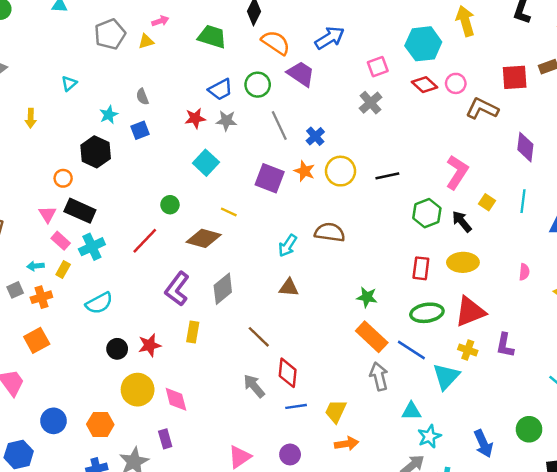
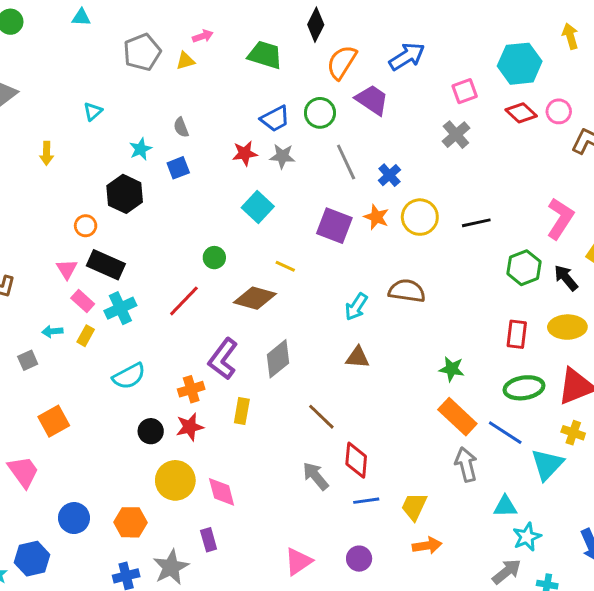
yellow arrow: (465, 21) -> (570, 36), size x0.7
orange semicircle: (276, 43) -> (342, 62), turned -92
orange cross: (41, 297) -> (191, 389), moved

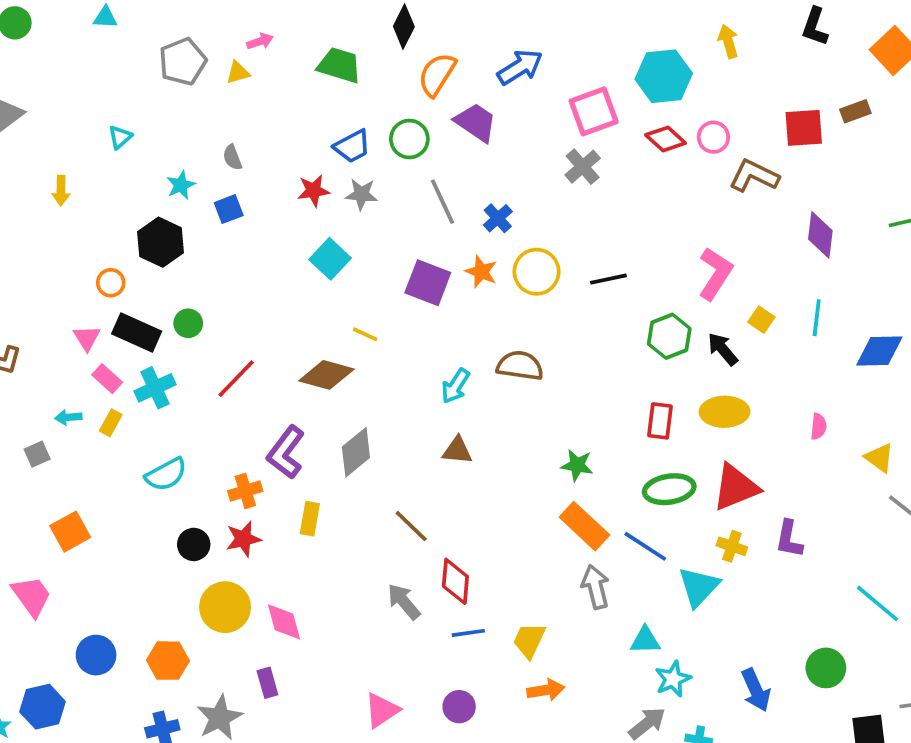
pink square: (465, 91) -> (594, 111), size x1.5
green circle: (214, 258) -> (188, 323), moved

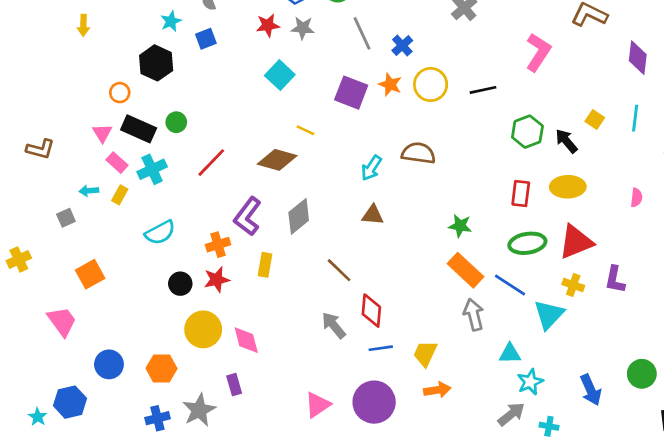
pink L-shape: (715, 274) -> (538, 52), moved
purple circle: (459, 707) -> (374, 402), size x1.8

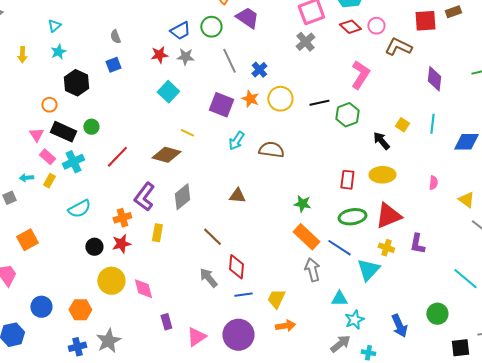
cyan star: (171, 21) -> (58, 52), moved
green hexagon: (527, 132) -> (347, 115), moved
cyan arrow: (371, 168) -> (236, 141), moved
purple rectangle: (234, 385) -> (166, 322), moved

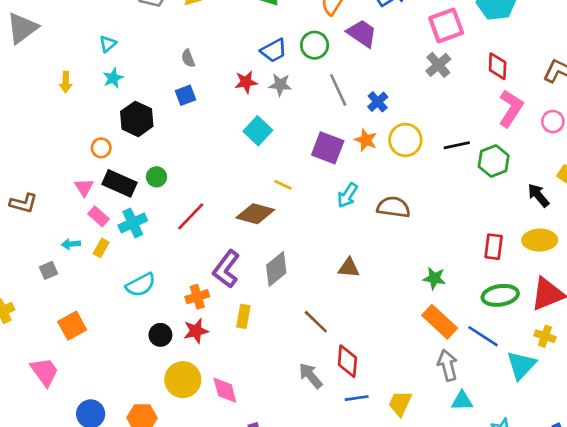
pink circle: (376, 26) -> (553, 122), moved
red diamond: (350, 27) -> (498, 66), moved, turned 50
cyan triangle: (339, 299) -> (462, 401), moved

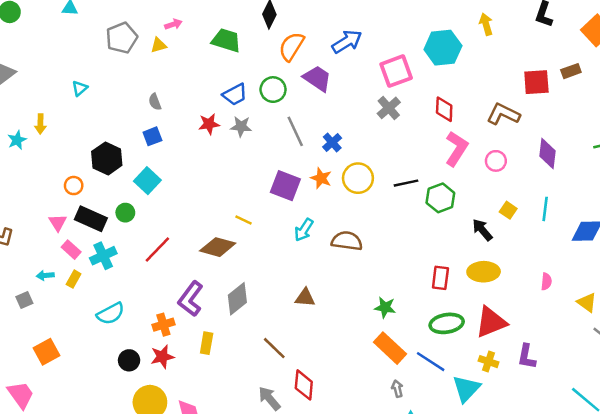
cyan star: (113, 78) -> (17, 140), moved
cyan square: (258, 131) -> (147, 181), moved
gray arrow: (448, 365) -> (397, 389), size x0.6

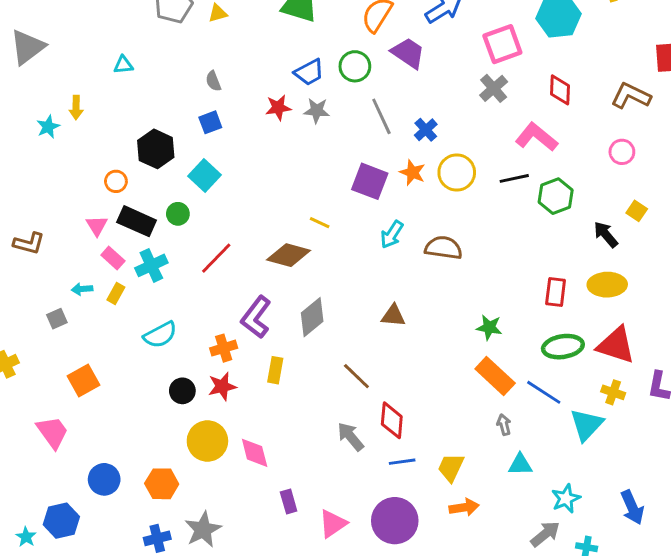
cyan triangle: (80, 88) -> (123, 65), turned 35
pink L-shape: (456, 149) -> (536, 137), moved, turned -84
red triangle: (491, 322) -> (616, 345), turned 40

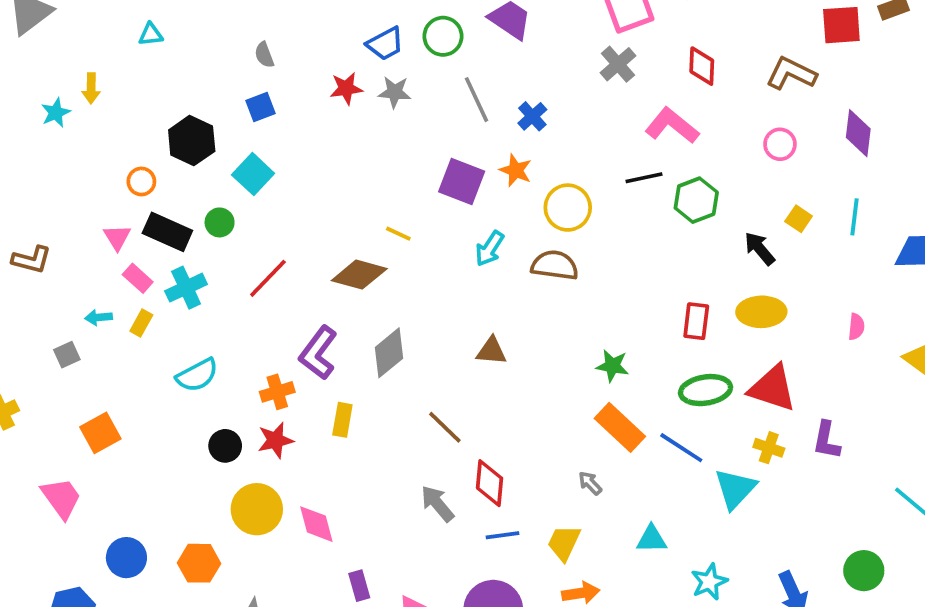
yellow circle: (457, 173) -> (568, 208), moved
gray arrow: (504, 425) -> (590, 483), moved, turned -30

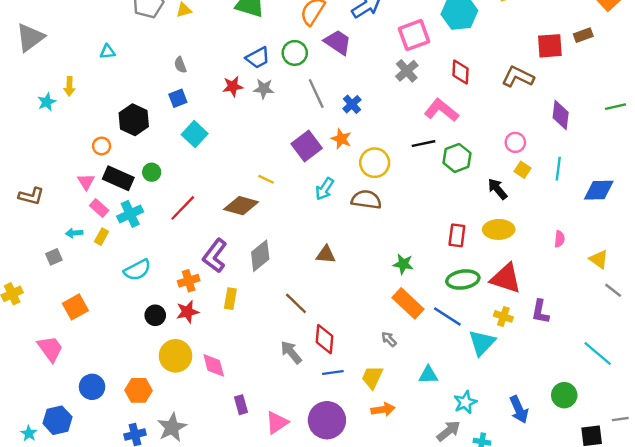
pink circle: (780, 144) -> (515, 142), moved
cyan square: (253, 174) -> (195, 134), moved
purple square: (462, 181) -> (307, 146), turned 32

